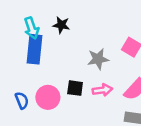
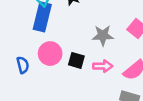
pink circle: (48, 97) -> (50, 54), moved

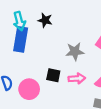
pink circle: (50, 54) -> (29, 89), moved

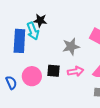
cyan arrow: (19, 21) -> (33, 31), moved
pink circle: (29, 89) -> (32, 76), moved

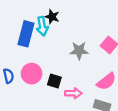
black square: (54, 71) -> (54, 81), moved
pink arrow: (76, 71) -> (73, 93), moved

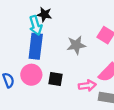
blue rectangle: (26, 34) -> (36, 46), moved
pink arrow: (73, 93) -> (87, 86), moved

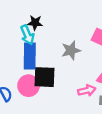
black square: (55, 79) -> (45, 77), moved, size x1.5

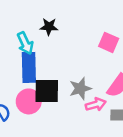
black star: (35, 23) -> (49, 27), moved
gray star: (71, 50) -> (80, 88), moved

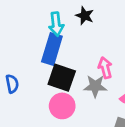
pink circle: (29, 101) -> (62, 106), moved
pink arrow: (96, 104) -> (105, 68), moved, turned -108

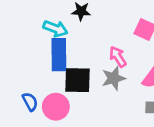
cyan arrow: (56, 24) -> (55, 29), turned -45
pink circle: (62, 106) -> (56, 107), moved

